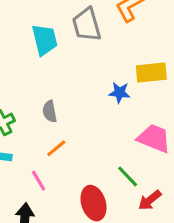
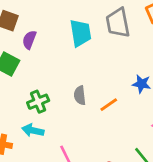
orange line: (56, 148) -> (109, 105), moved

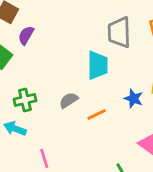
cyan trapezoid: (80, 33) -> (98, 65), moved
gray semicircle: (80, 95) -> (69, 100), turned 54

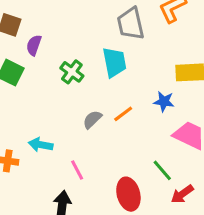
blue star: (134, 99) -> (164, 101), moved
green cross: (25, 100) -> (72, 72), moved, turned -30
gray semicircle: (69, 100) -> (92, 119), moved

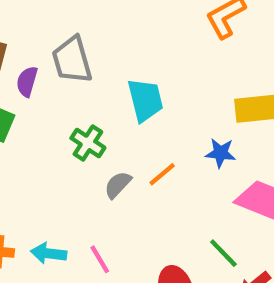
gray trapezoid: (131, 24) -> (72, 60), moved
green cross: (72, 72) -> (88, 143), moved
cyan arrow: (41, 145) -> (49, 253), moved

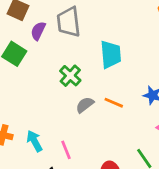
orange line: (162, 174) -> (114, 103), turned 54
cyan arrow: (49, 253) -> (34, 141), turned 45

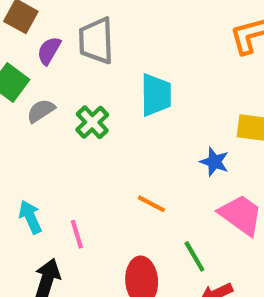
orange line: (114, 103) -> (151, 204), moved
gray semicircle: (85, 105) -> (41, 111), moved

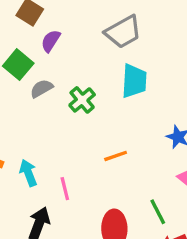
gray trapezoid: (96, 41) -> (123, 32), moved, turned -120
orange line: (151, 204) -> (116, 156), moved, turned -50

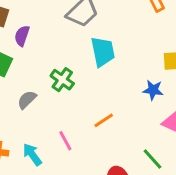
gray semicircle: (42, 89) -> (27, 100), moved
pink line: (65, 189) -> (65, 141), moved

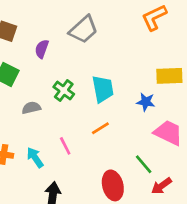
purple semicircle: (22, 36) -> (42, 49), moved
cyan trapezoid: (103, 52) -> (103, 89), moved
gray semicircle: (27, 100) -> (31, 108), turned 30

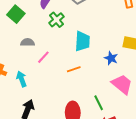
green cross: (64, 90) -> (57, 20), moved
pink line: (65, 146) -> (43, 57), moved, turned 56

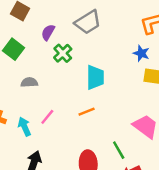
pink line: (43, 57) -> (47, 117), moved
blue star: (111, 58) -> (141, 53), moved

